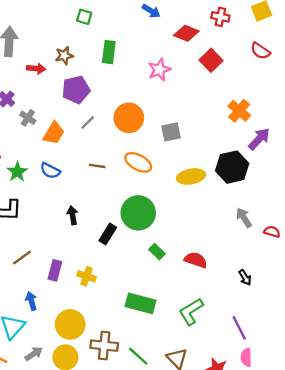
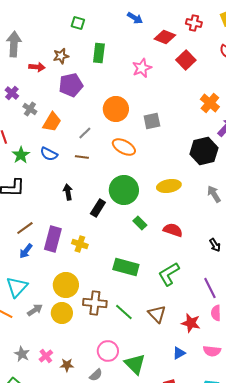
gray line: (88, 123) -> (85, 133), moved
brown line: (97, 166) -> (82, 157), moved
yellow ellipse: (191, 177) -> (169, 186), moved
purple rectangle: (55, 270) -> (53, 239), size x1.4
blue arrow: (31, 301) -> (26, 251), moved, turned -126

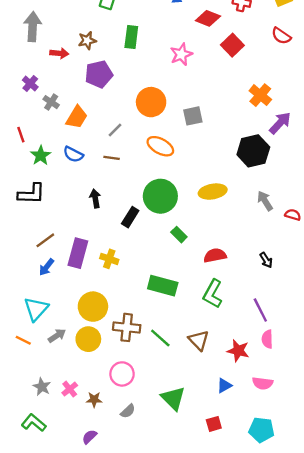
red semicircle: (173, 230) -> (215, 255), moved, turned -30
green L-shape: (169, 274) -> (213, 294), turned -30
pink circle: (108, 351) -> (122, 374), moved

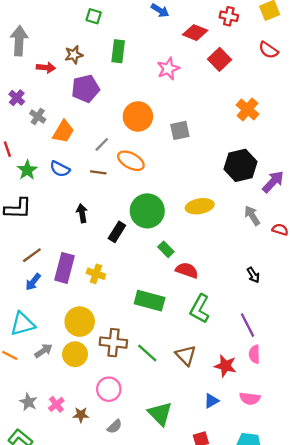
purple arrow: (280, 123) -> (273, 182), moved
orange ellipse: (160, 146) -> (131, 161), moved
red semicircle: (215, 255) -> (187, 270), moved, turned 30
cyan triangle: (36, 309) -> (23, 324), turned 32

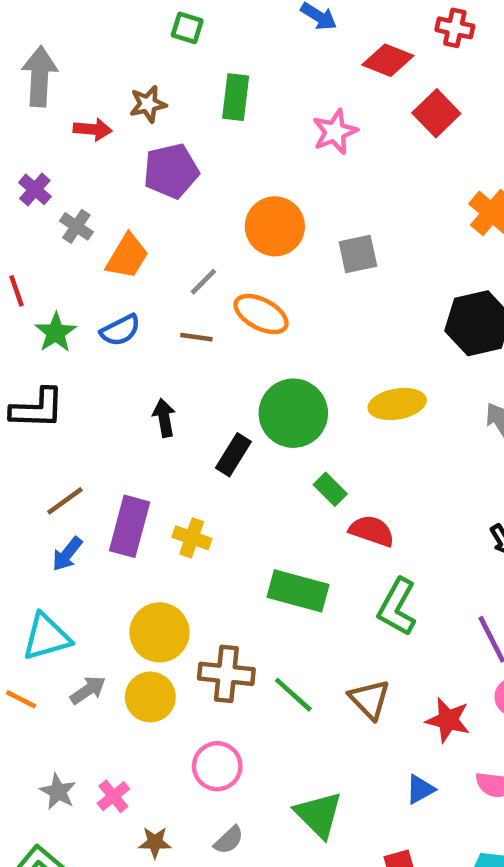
blue semicircle: (60, 169) -> (120, 330), turned -54
brown star: (81, 415) -> (155, 842), moved

